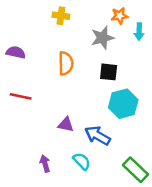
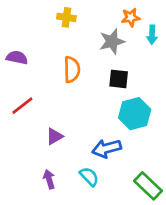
red line: (21, 96) -> (22, 106), turned -50
purple triangle: (66, 124) -> (54, 136), moved, turned -42
blue arrow: (98, 135) -> (107, 148), turned -45

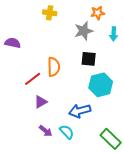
cyan arrow: (152, 35) -> (114, 34), moved
orange semicircle: (72, 70) -> (54, 67), moved
red line: (22, 106) -> (33, 79), moved
purple arrow: (49, 179) -> (46, 131), moved, turned 144

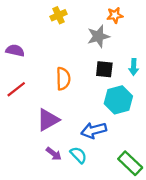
yellow cross: (50, 13) -> (58, 15), turned -32
cyan arrow: (114, 34) -> (134, 67), moved
red line: (33, 79) -> (16, 89), moved
purple triangle: (41, 102) -> (48, 120), size x1.5

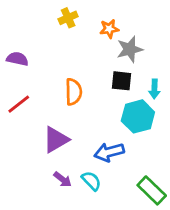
orange star: (115, 15) -> (109, 29), moved
gray star: (98, 36) -> (130, 49), moved
cyan arrow: (134, 67) -> (154, 89), moved

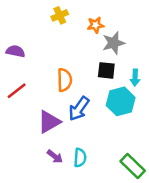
blue arrow: (109, 152) -> (79, 109), moved, turned -40
cyan semicircle: (91, 181) -> (80, 158), turned 48

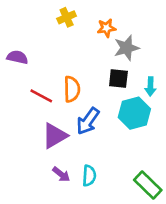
red line: (17, 91) -> (41, 96), moved, turned 66

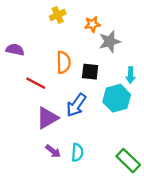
black square: (118, 79) -> (90, 72), moved
orange semicircle: (72, 89) -> (63, 62), moved

